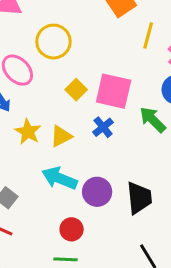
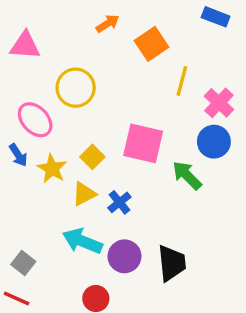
yellow square: (76, 90) -> (92, 157), moved
blue cross: (103, 127) -> (119, 202), moved
yellow star: (28, 132) -> (52, 169), moved

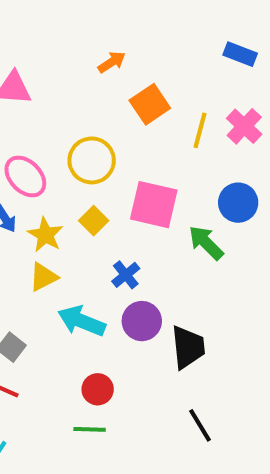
orange square: (151, 44) -> (150, 104), moved
yellow circle: (76, 88) -> (92, 160), moved
pink cross: (219, 103) -> (244, 126), moved
yellow triangle: (84, 194) -> (43, 277), moved
purple circle: (125, 256) -> (142, 321), moved

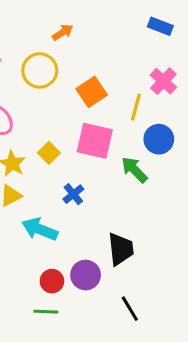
orange square: (150, 104) -> (92, 92), moved
yellow line: (200, 130) -> (136, 107), moved
yellow circle: (92, 160) -> (40, 70), moved
purple circle: (142, 321) -> (86, 275), moved

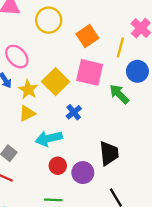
yellow square: (49, 153) -> (56, 82), size x1.6
cyan arrow: (40, 229) -> (49, 138), turned -35
red circle: (52, 281) -> (58, 166), moved

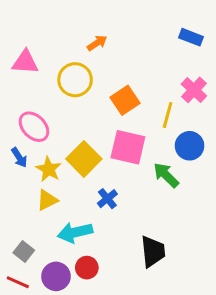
purple circle: (83, 173) -> (56, 276), moved

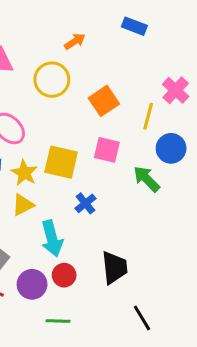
blue rectangle: (191, 37) -> (134, 26), moved
pink square: (128, 147) -> (107, 150), size x0.7
yellow square: (84, 159) -> (61, 162), turned -32
cyan arrow: (75, 232) -> (52, 238), turned -92
black trapezoid: (153, 251) -> (115, 268), moved

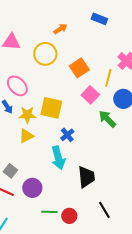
pink square: (107, 150) -> (90, 95), moved, turned 30
yellow star: (24, 173) -> (27, 115), turned -30
cyan arrow: (52, 238) -> (58, 158), moved
red circle: (64, 275) -> (69, 216), moved

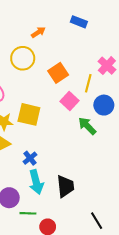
blue cross: (67, 135) -> (30, 158), moved
cyan arrow: (58, 158) -> (36, 182), moved
black line: (104, 210) -> (97, 221), moved
green line: (49, 212) -> (28, 213), moved

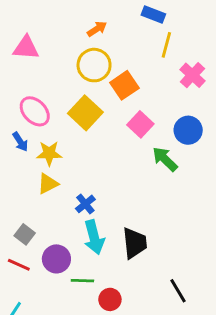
yellow circle: (23, 58) -> (94, 65), moved
yellow line: (88, 83) -> (166, 45), moved
yellow square: (29, 114) -> (85, 113), moved, turned 30

